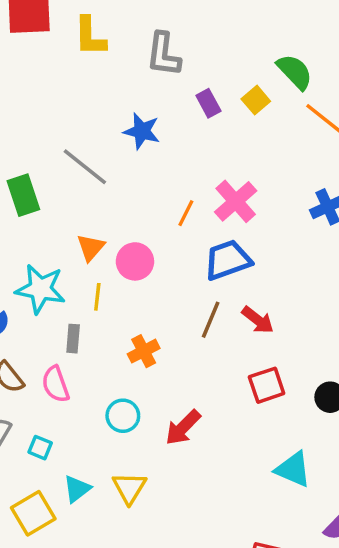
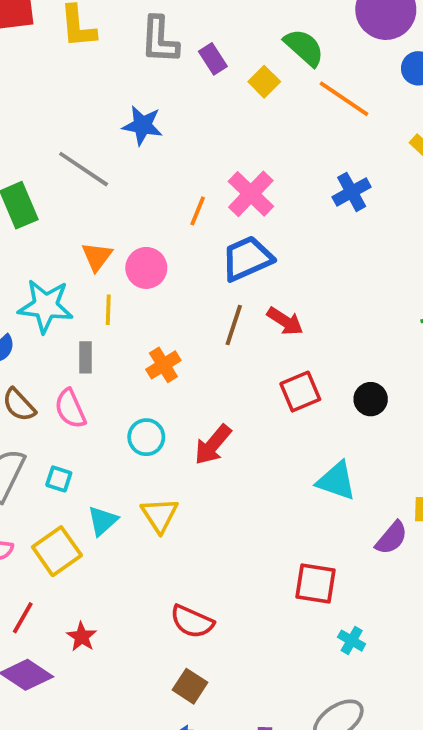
purple rectangle: (208, 103) -> (213, 59), moved

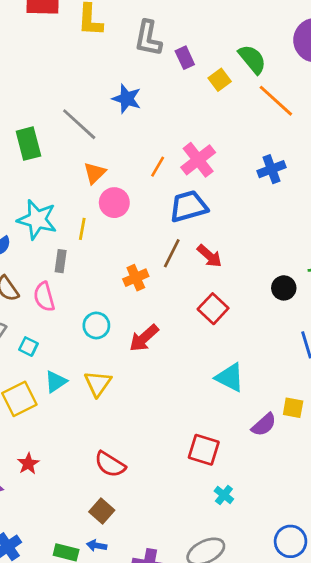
orange triangle: (97, 257) -> (95, 173), moved
orange cross: (163, 365) -> (136, 278), moved
red square: (300, 392) -> (213, 309), turned -32
black circle: (371, 399) -> (284, 288), moved

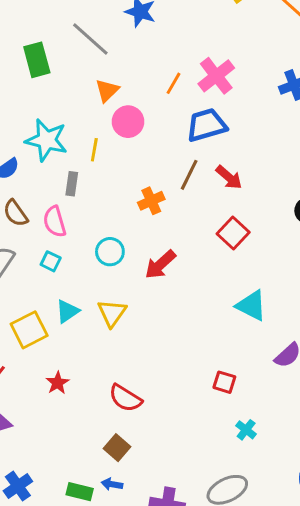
cyan square: (28, 347) -> (51, 261), moved
red square: (204, 450) -> (224, 382), size x0.7
red star: (28, 464) -> (58, 383), moved

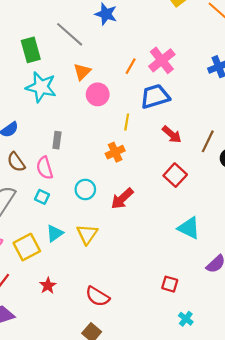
cyan star: (47, 140) -> (41, 87), moved
yellow line: (94, 150) -> (127, 122), moved
brown line: (189, 175) -> (208, 141), moved

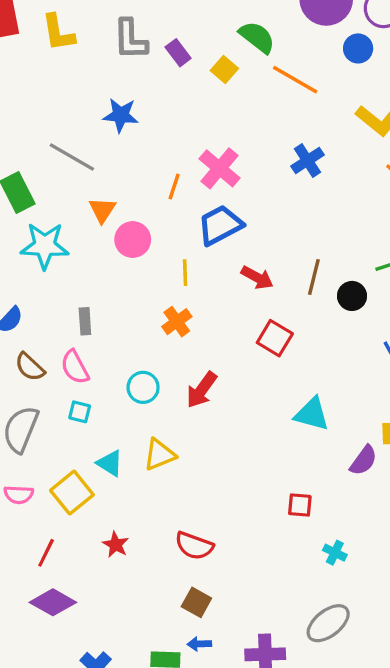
cyan triangle: (55, 233) -> (110, 463), turned -42
yellow triangle: (87, 234) -> (159, 455), turned 45

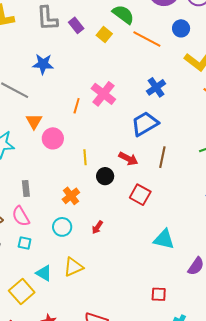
blue circle: (358, 48) -> (181, 28), moved
blue trapezoid: (220, 225) -> (145, 124), moved
black circle: (352, 296) -> (105, 176), moved
orange cross: (177, 322) -> (71, 196), moved
red arrow: (202, 390) -> (97, 227), size x0.6

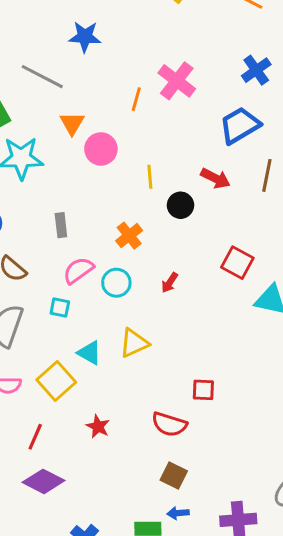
red square: (140, 195) -> (237, 263), moved
pink semicircle: (21, 216) -> (78, 270), moved, turned 85
red square: (159, 294) -> (203, 390), moved

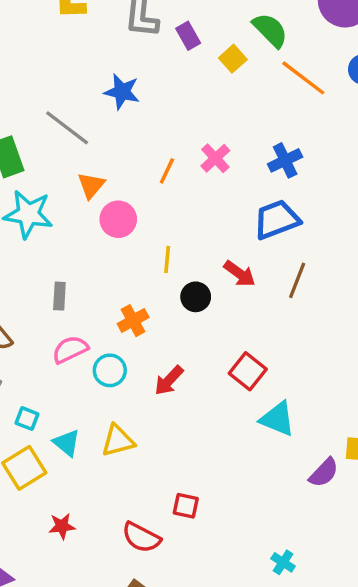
blue cross: (256, 70) -> (285, 160), moved
pink cross: (177, 81) -> (215, 158), size x0.7
red arrow: (170, 283) -> (169, 381), size x1.4
cyan square: (60, 308) -> (27, 419), moved
red star: (98, 426) -> (62, 526), turned 30

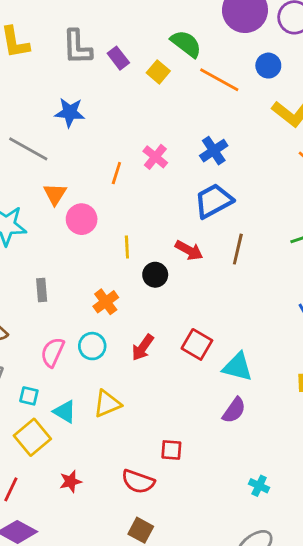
pink semicircle: (70, 349) -> (53, 352), moved, turned -32
red square: (248, 371) -> (197, 344), moved
purple semicircle: (324, 473) -> (234, 410), moved

